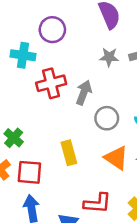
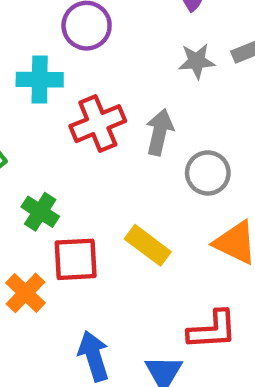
green cross: (14, 138) -> (40, 212), moved
yellow rectangle: (69, 153) -> (148, 245), turned -30
red square: (29, 172) -> (76, 259), moved

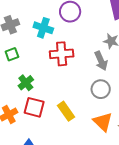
gray arrow: (159, 132) -> (101, 61), moved, turned 126

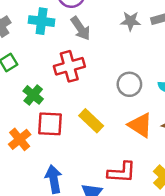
red cross: (62, 54) -> (69, 66), moved
gray arrow: (101, 61) -> (81, 28), moved

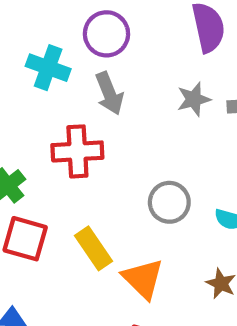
gray star: (131, 21) -> (194, 99), turned -30
orange triangle: (140, 125) -> (143, 279), moved

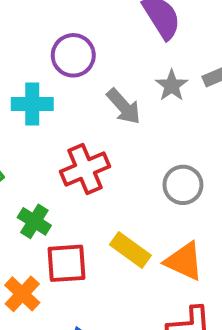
gray arrow: (109, 93) -> (124, 106), moved

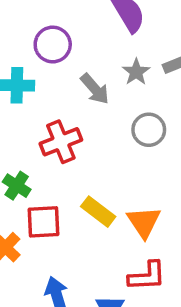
gray circle: (183, 185) -> (149, 130), moved
orange triangle: (184, 261) -> (144, 222), turned 30

